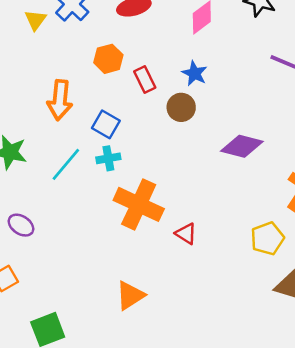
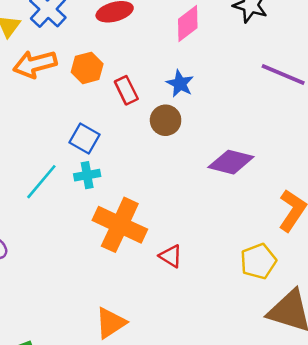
orange arrow: (60, 100) -> (35, 64), moved, turned 69

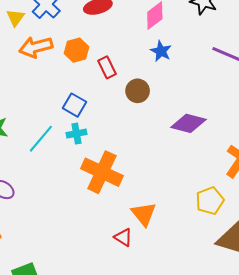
blue star: (180, 84) -> (161, 51), moved
red triangle: (171, 256) -> (123, 237), moved
orange triangle: (111, 323) -> (144, 214), moved, turned -36

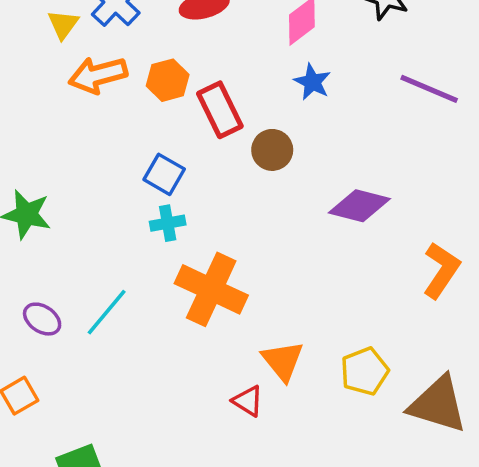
red rectangle: (107, 67) -> (220, 110), size x1.4
cyan line: (41, 139) -> (107, 312), moved
yellow pentagon: (210, 201) -> (365, 371), moved

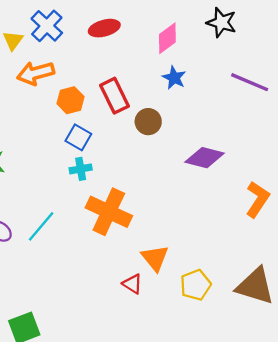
orange hexagon: (168, 80) -> (70, 100), moved
yellow pentagon: (365, 371) -> (196, 285), moved

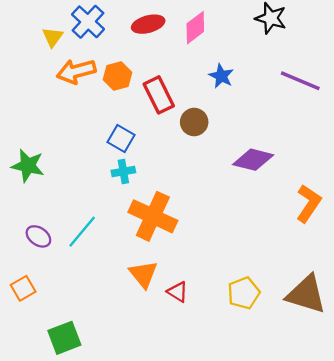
pink diamond: (167, 38) -> (195, 28), moved
orange hexagon: (70, 100) -> (117, 76), moved
orange triangle: (155, 258) -> (143, 274), moved

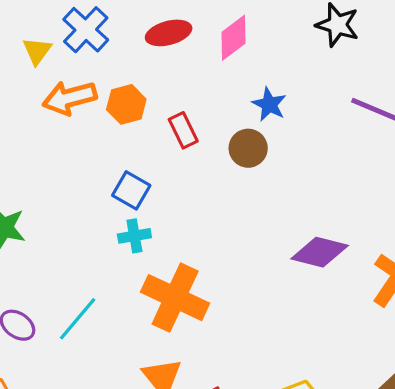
red rectangle: (159, 95) -> (183, 130), size x0.7
brown circle: (194, 122) -> (248, 148), moved
purple diamond: (253, 160) -> (320, 252), moved

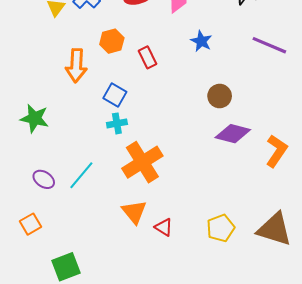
orange arrow: (70, 98) -> (76, 66), moved, turned -72
brown circle: (248, 148) -> (220, 96), moved
orange cross: (175, 298) -> (142, 162), turned 33

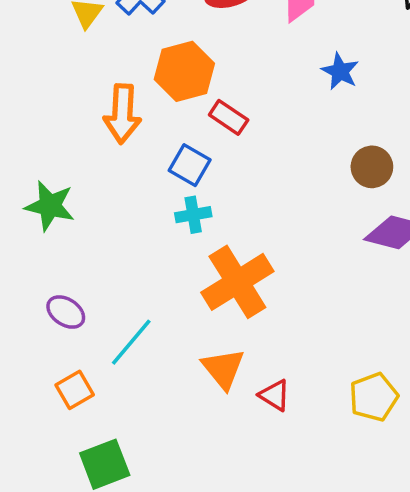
orange hexagon: (112, 41) -> (184, 71), size x1.4
red rectangle: (147, 57) -> (229, 117), moved, turned -30
cyan line: (81, 175) -> (131, 342), moved
orange square: (31, 224) -> (75, 390), moved

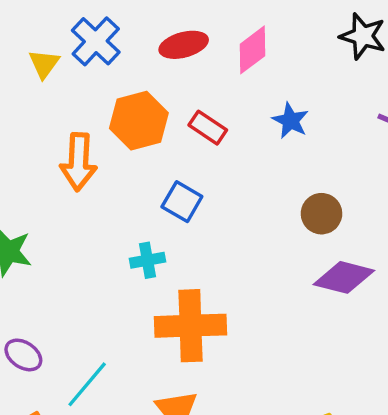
red rectangle: (229, 117) -> (208, 128), moved
blue square: (190, 165) -> (182, 202), moved
orange cross: (237, 282) -> (191, 326), turned 30

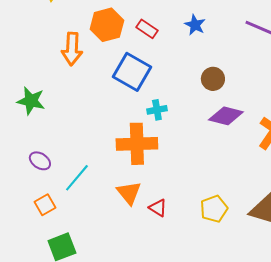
blue square: (182, 202) -> (132, 72), size x1.6
cyan cross: (147, 260) -> (157, 110), moved

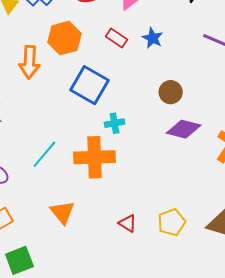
red rectangle: (147, 29) -> (117, 38), moved
cyan line: (77, 178) -> (44, 154), moved
orange triangle: (129, 193) -> (62, 212), moved
red triangle: (158, 208) -> (128, 223), moved

